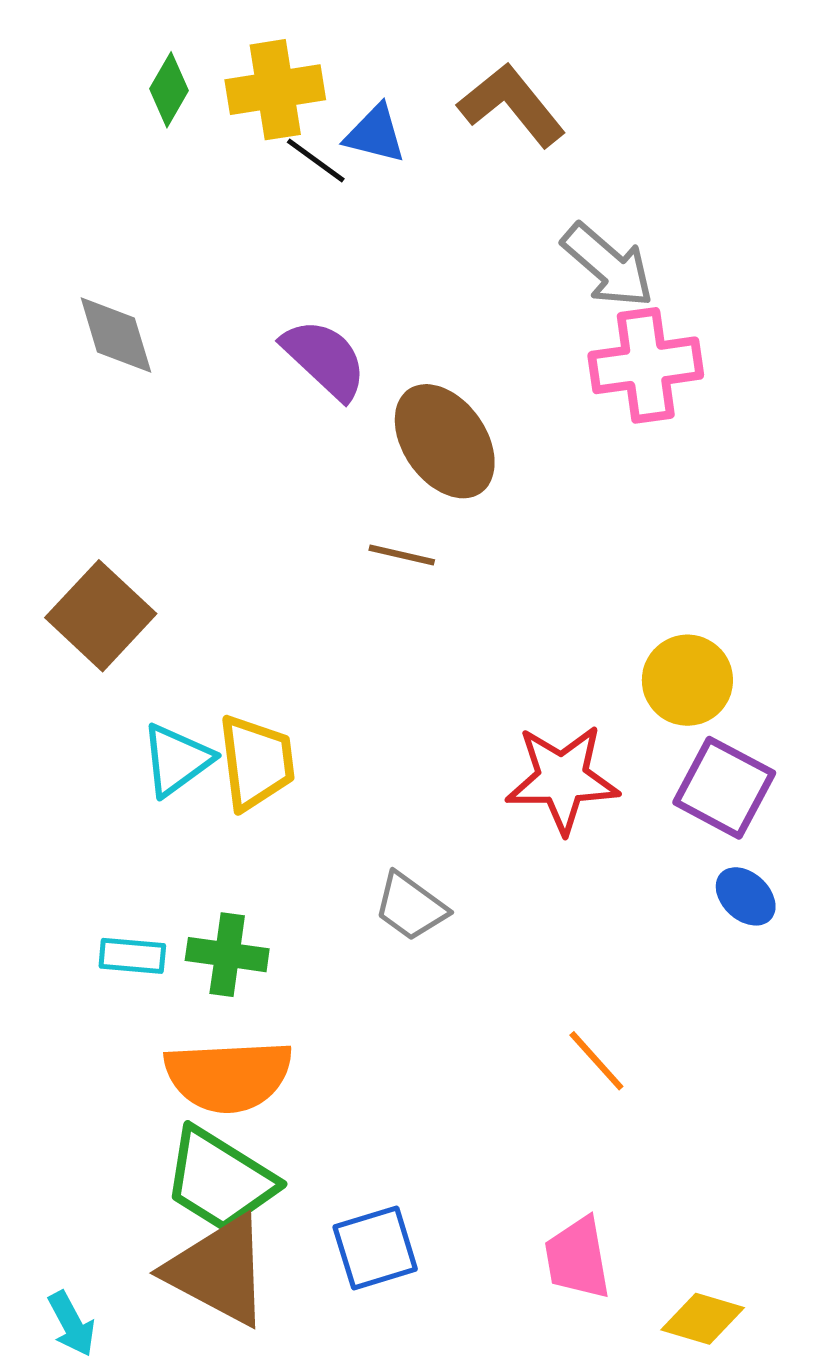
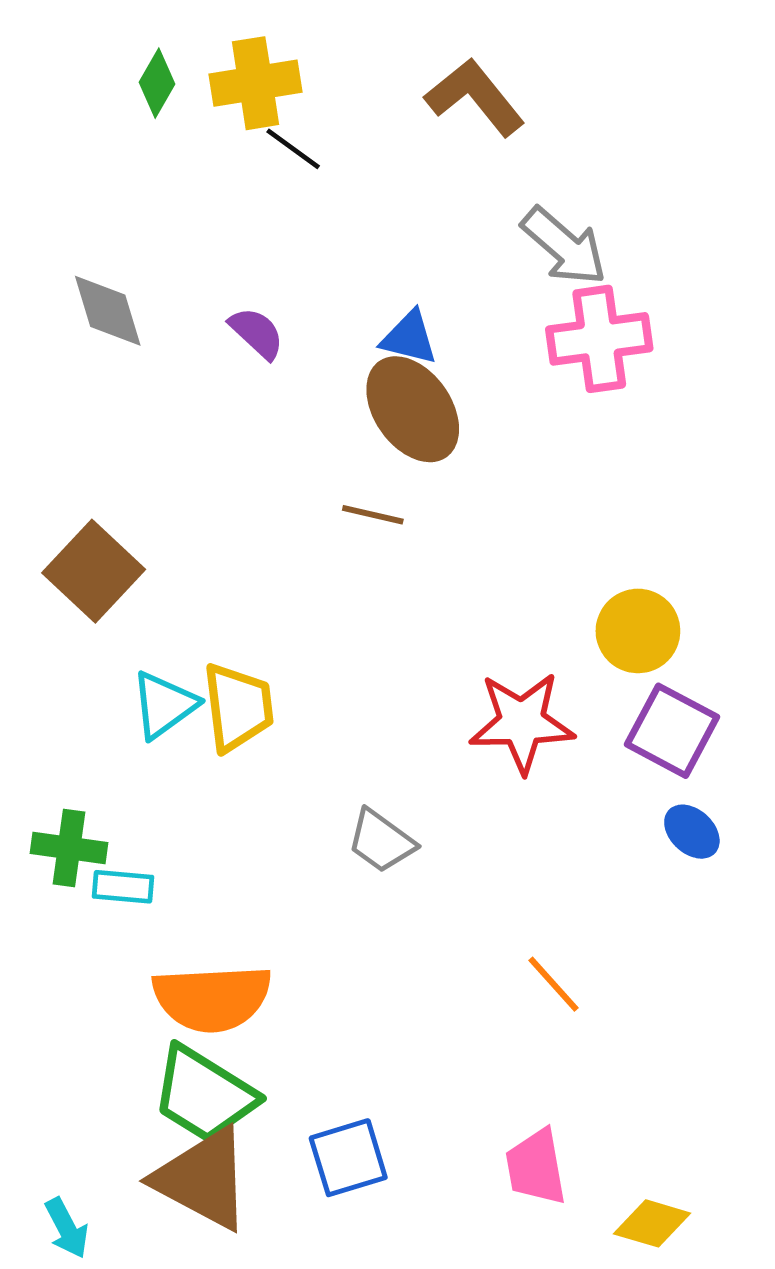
blue triangle: (375, 134) -> (409, 338), moved
purple semicircle: (325, 359) -> (257, 333), moved, size x0.7
green cross: (227, 955) -> (69, 848), moved

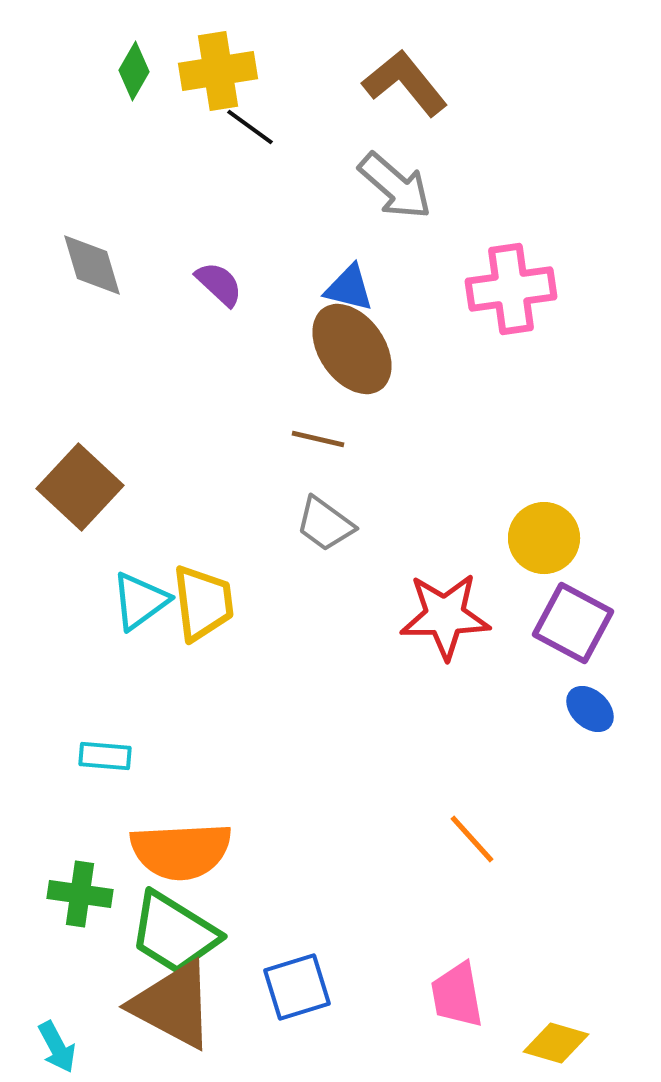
gray arrow: (564, 246) -> (395, 186), moved
gray trapezoid: (381, 841) -> (325, 524), moved
green cross: (69, 848) -> (80, 894), moved

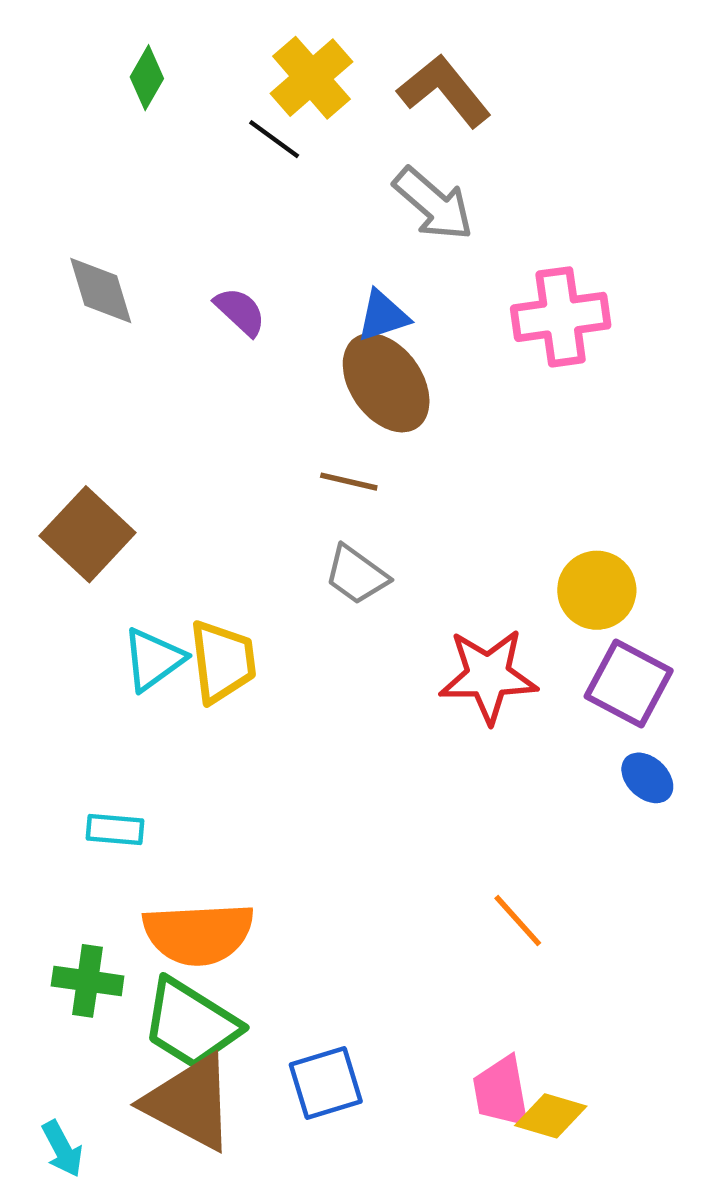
yellow cross: (218, 71) -> (311, 78), moved, turned -32
blue triangle: (349, 288) -> (383, 316), turned -32
yellow diamond: (556, 1043) -> (551, 1116), moved

